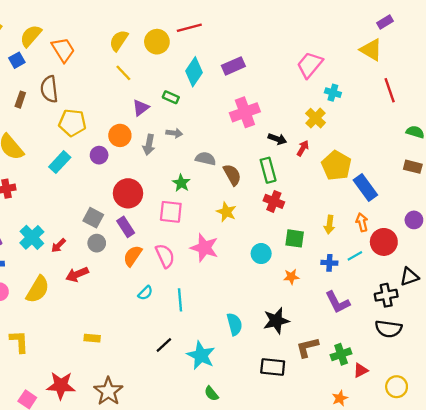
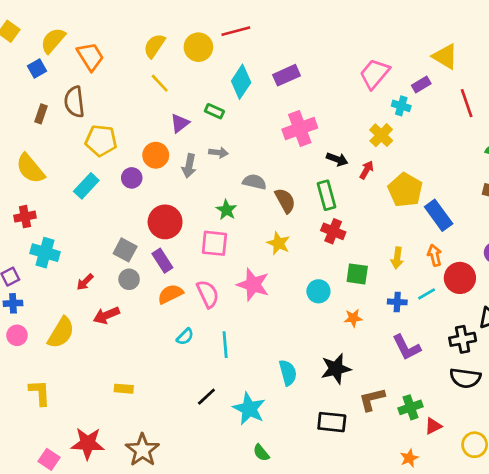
purple rectangle: (385, 22) -> (421, 85), moved
cyan cross: (32, 237) -> (45, 253), moved, turned -30
orange semicircle: (133, 256) -> (170, 294), turned 30

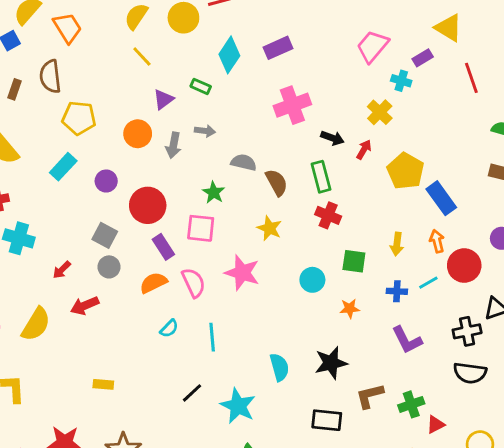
purple circle: (132, 178) -> (106, 181), moved
purple rectangle: (162, 261) -> (163, 247), moved

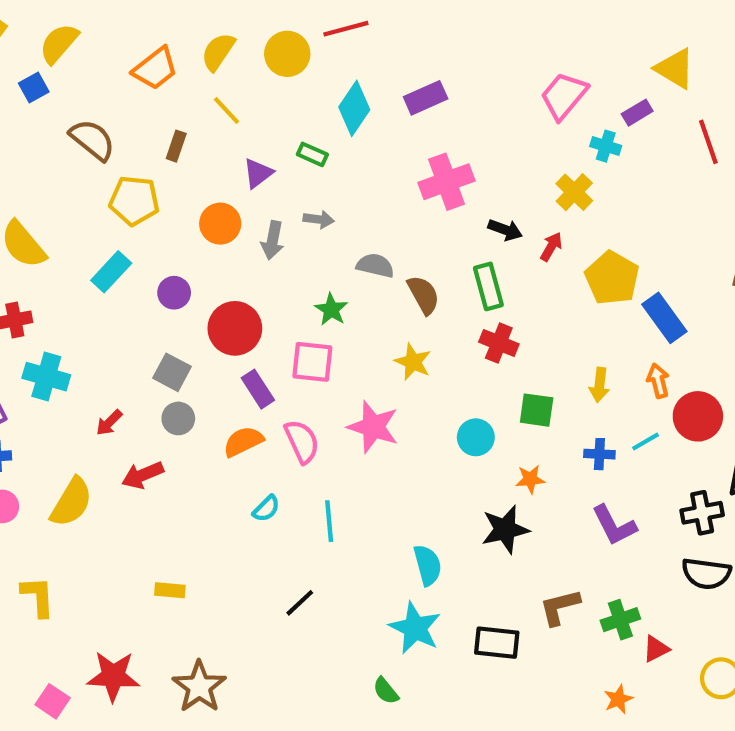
orange trapezoid: (67, 28) -> (155, 69), moved, turned 84
brown semicircle: (50, 76) -> (92, 140), turned 136
brown rectangle: (14, 89) -> (176, 146), moved
black star: (331, 363) -> (505, 529), moved
cyan star: (238, 406) -> (415, 628), moved

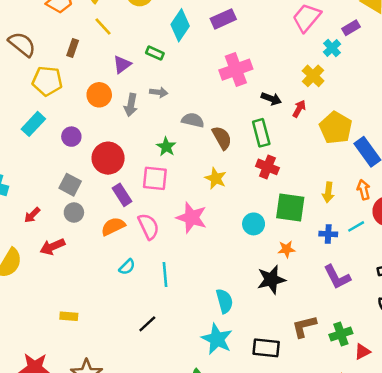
cyan cross: (606, 146) -> (332, 48), turned 30
green square: (537, 410) -> (290, 207), size x1.4

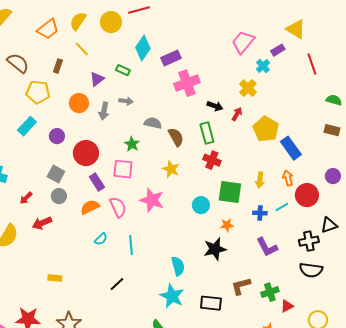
purple rectangle: (223, 19) -> (171, 58), moved

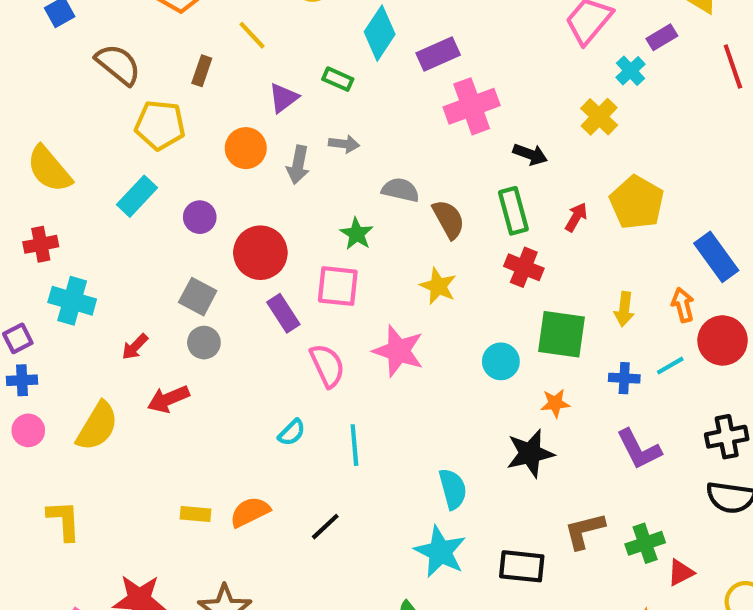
red arrow: (237, 114) -> (576, 217), moved
blue rectangle: (291, 148) -> (716, 257), moved
orange semicircle: (90, 207) -> (250, 512), moved

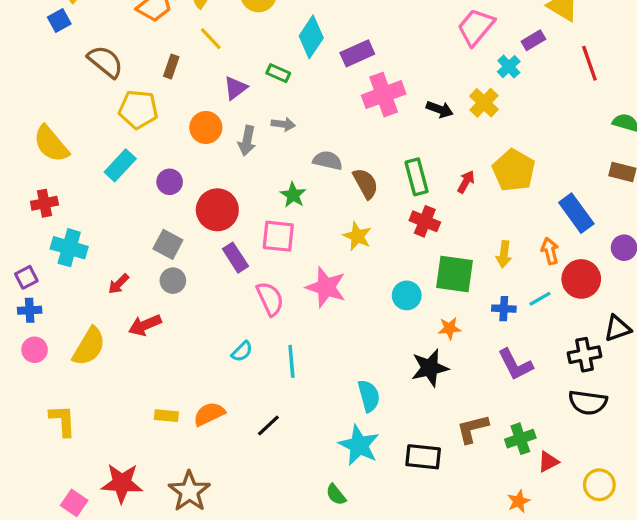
black arrow: (530, 154) -> (440, 109), moved

